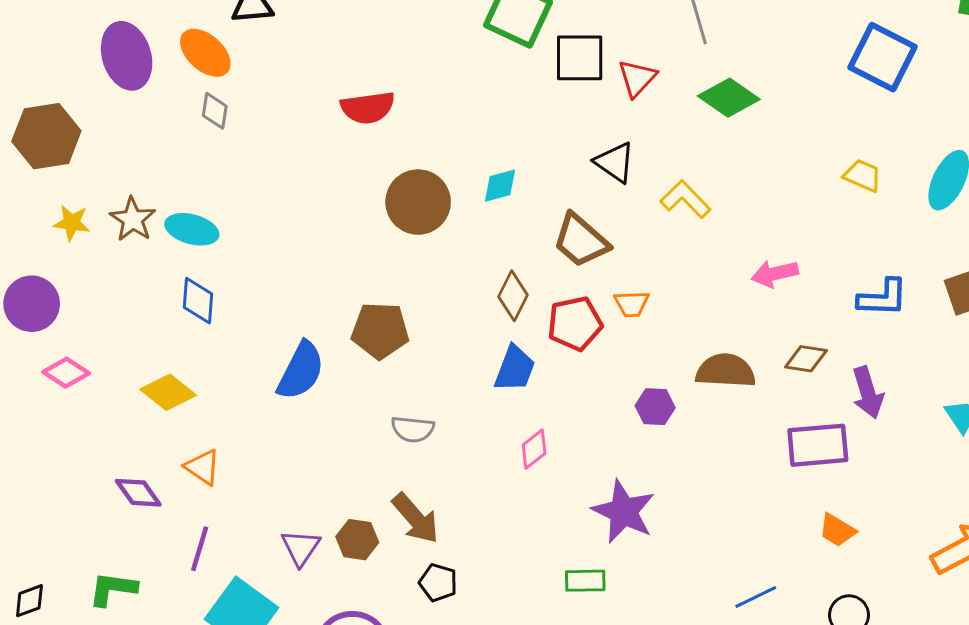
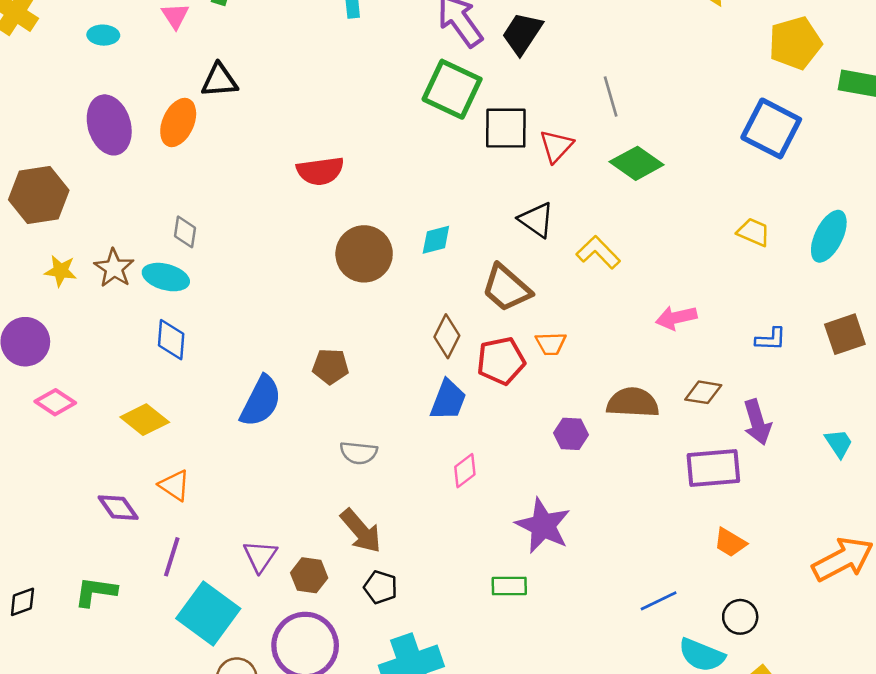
orange ellipse: (205, 53) -> (178, 122), turned 72
gray diamond: (215, 111) -> (185, 232), moved
blue L-shape: (883, 298) -> (771, 339), size x0.7
brown pentagon: (380, 331) -> (330, 366), size x0.7
brown hexagon: (357, 540) -> (309, 575), moved

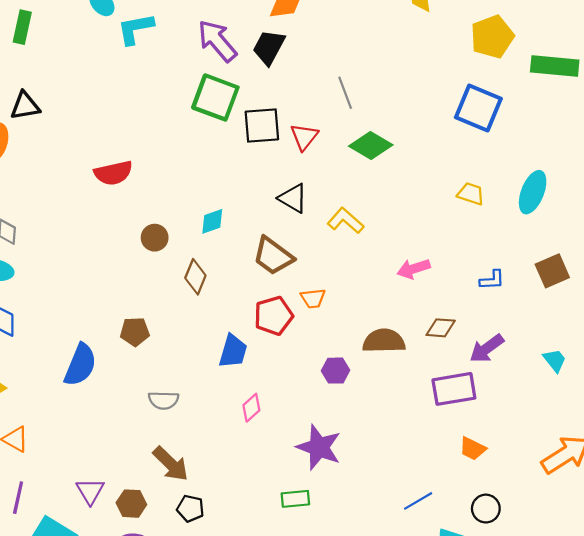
brown circle: (364, 254) -> (155, 238), size x0.6
brown diamond: (447, 336) -> (195, 277), moved
purple arrow: (757, 422) -> (487, 349), turned 75

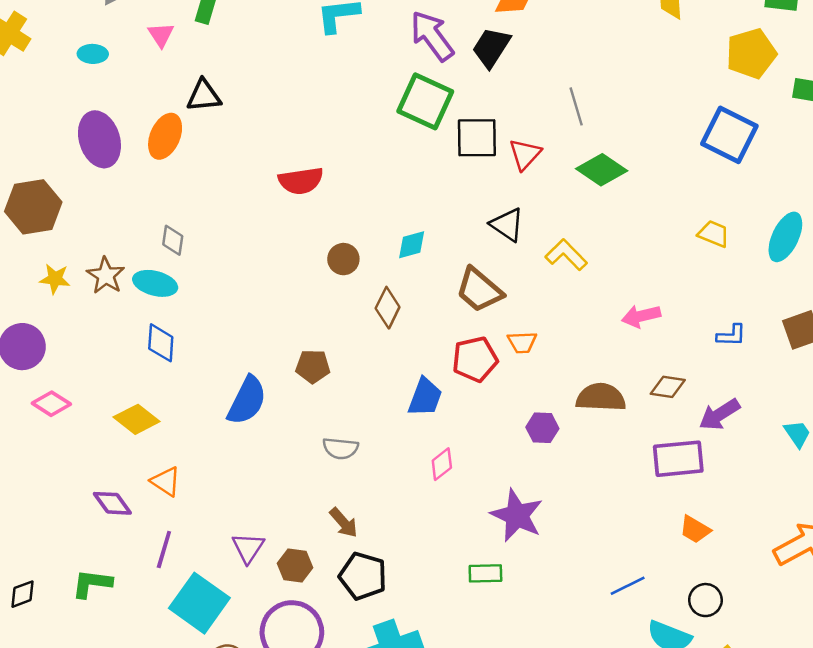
brown arrow: (171, 464) -> (344, 523), size x0.7
black pentagon: (190, 508) -> (363, 576), size x1.5

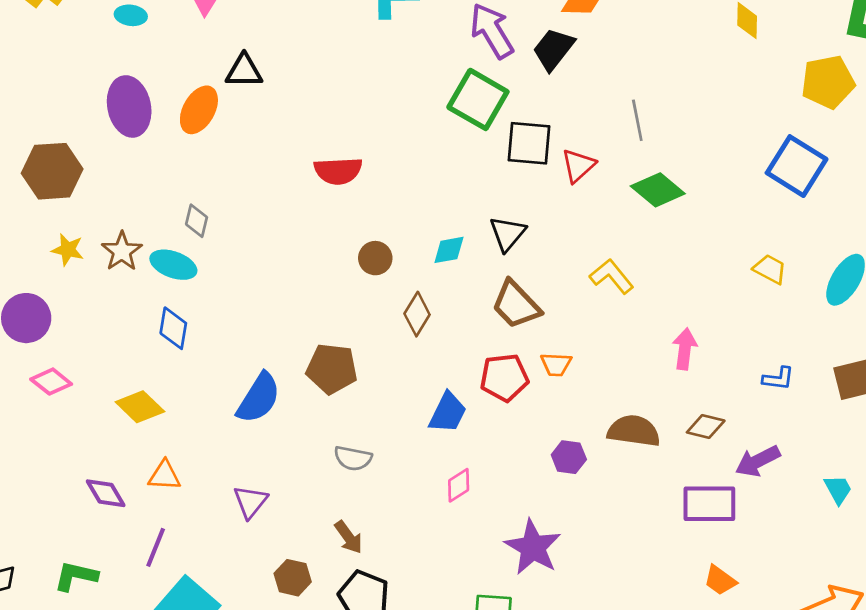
black triangle: (507, 225) -> (508, 234), moved, turned 30
pink arrow: (641, 316) -> (685, 349), turned 105
brown pentagon: (313, 366) -> (332, 369), size x1.4
orange triangle: (166, 481) -> (164, 476), turned -36
purple triangle: (248, 548) -> (250, 502), moved

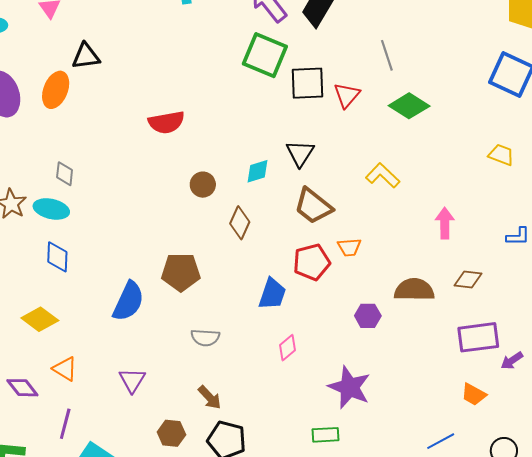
purple arrow: (758, 461) -> (512, 361), moved, size x0.7
orange triangle: (164, 476) -> (65, 369), turned 36
orange trapezoid: (720, 580) -> (474, 394), moved

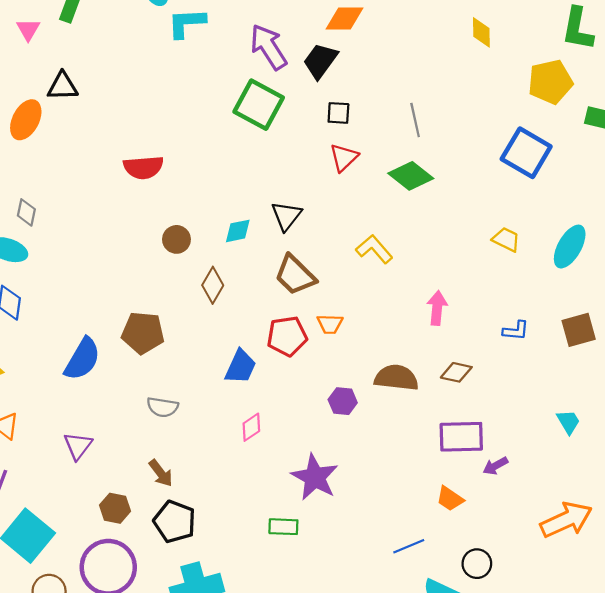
gray line: (387, 55) -> (415, 120), moved
black square: (308, 83) -> (338, 113), moved, size x0.6

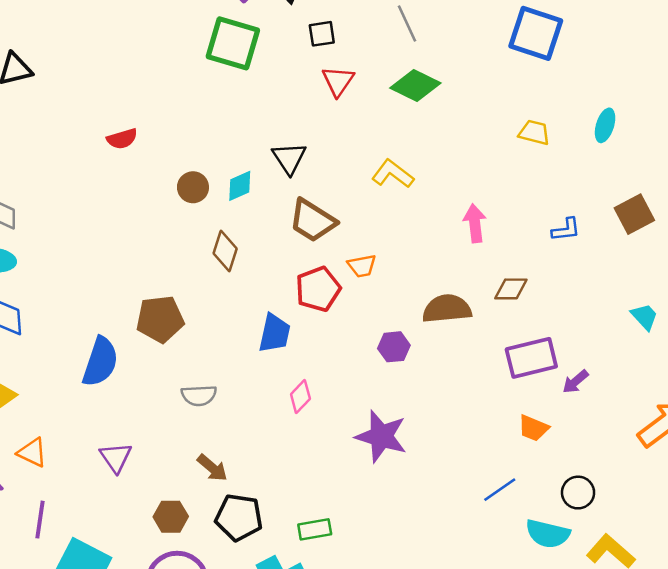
red semicircle: (143, 167) -> (122, 139), size x0.7
brown circle: (176, 239) -> (193, 187), moved
cyan ellipse: (570, 247) -> (605, 125), size x0.7
green rectangle: (283, 527) -> (315, 529), moved

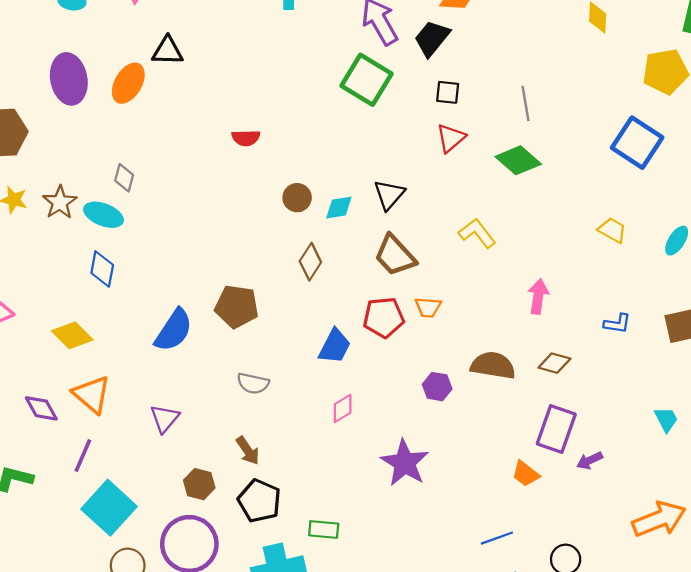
purple rectangle: (531, 358) -> (556, 429), turned -72
orange trapezoid: (533, 428) -> (526, 474), moved
orange triangle: (32, 453) -> (92, 394), size x1.4

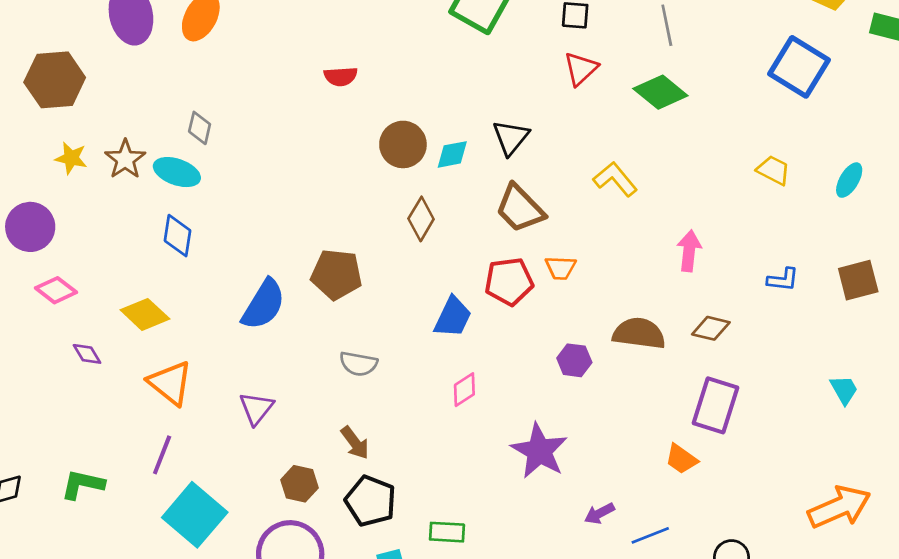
brown circle: (297, 198) -> (403, 144), size x1.4
purple diamond: (41, 408) -> (87, 354), moved, size x0.7
purple arrow: (590, 460) -> (599, 513), moved

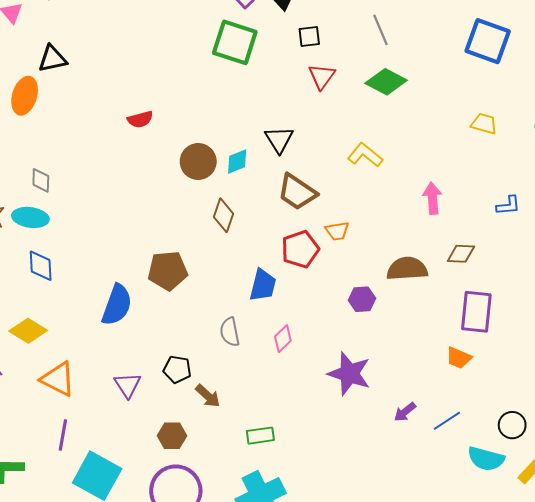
gray semicircle: (358, 364) -> (230, 332), moved, turned 80
black pentagon: (371, 501) -> (177, 369), moved, size x0.7
green rectangle: (447, 532) -> (260, 436), moved

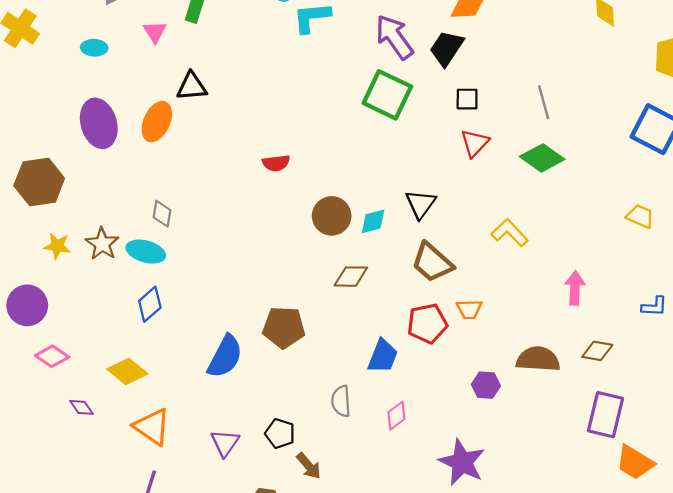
brown diamond: (223, 215) -> (351, 277), turned 64
blue diamond: (41, 266) -> (150, 304), turned 44
orange trapezoid: (459, 358) -> (635, 462), moved, size x1.4

